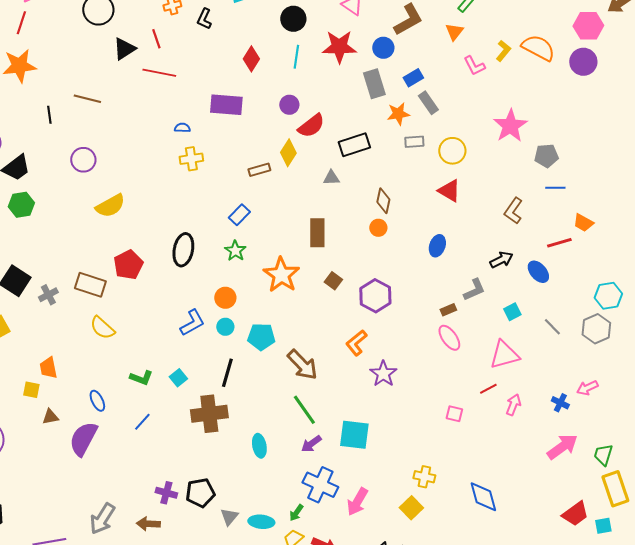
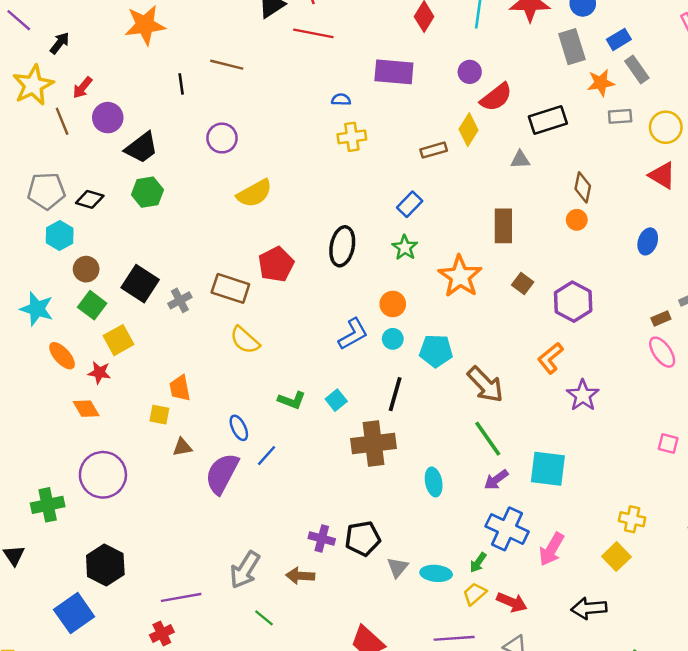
blue line: (142, 422) -> (266, 456), moved

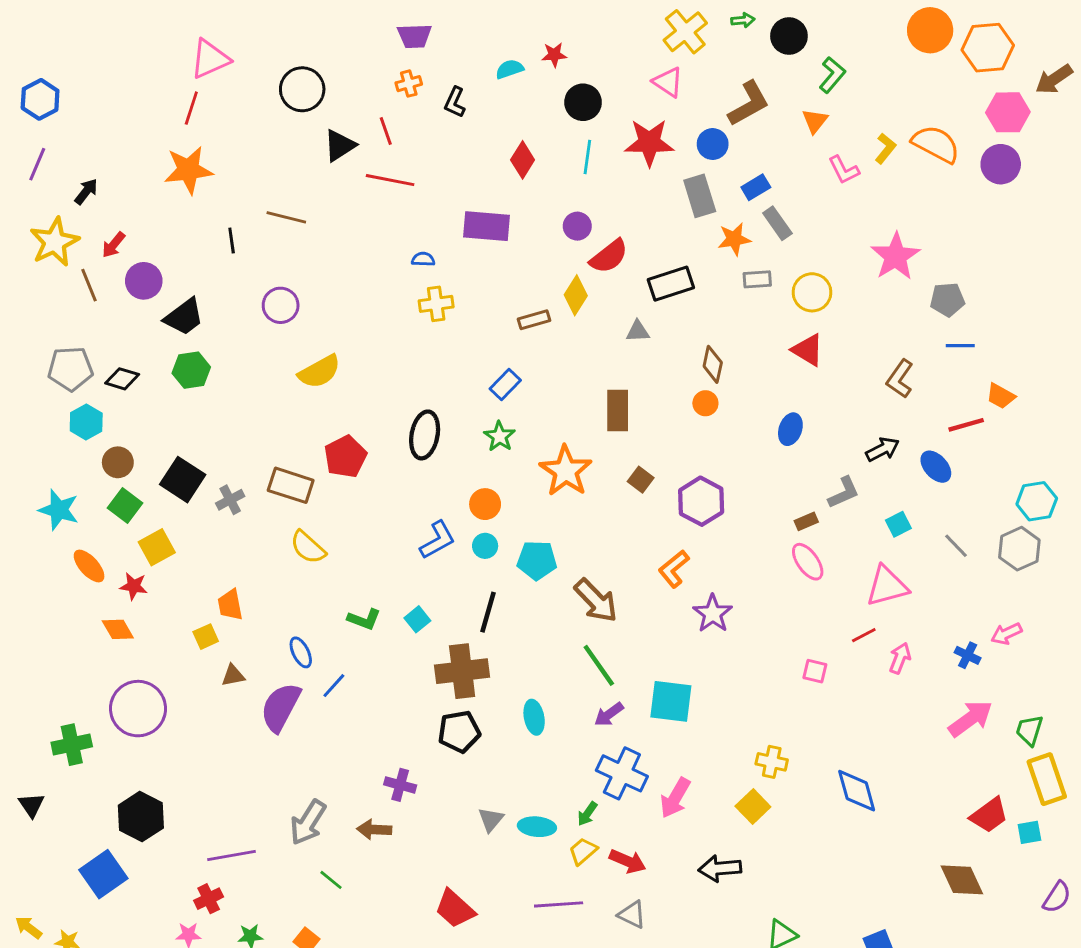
purple line: (19, 20) -> (37, 164), turned 72
yellow square: (159, 415) -> (206, 637), turned -35
black pentagon: (363, 539) -> (459, 732), moved

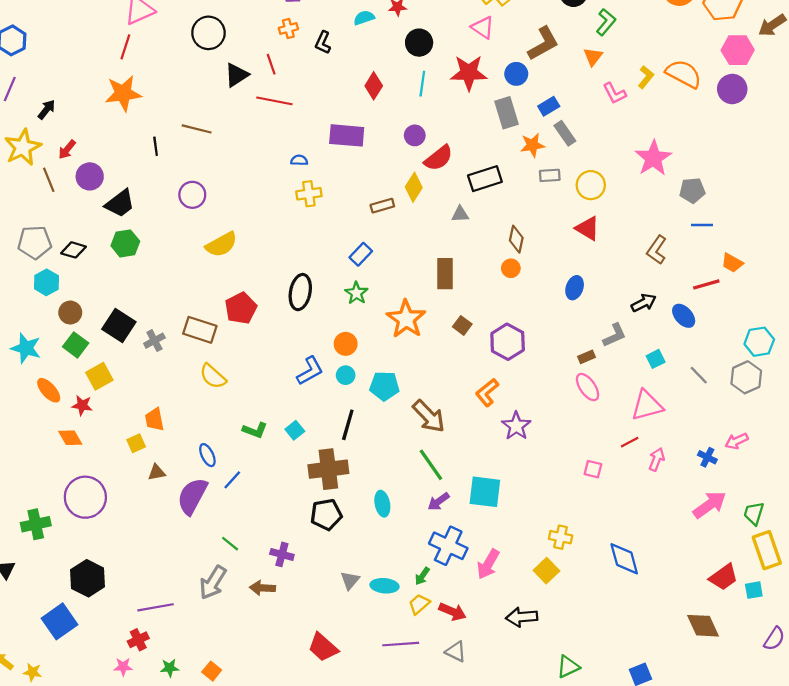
green line: (331, 880) -> (230, 544), moved

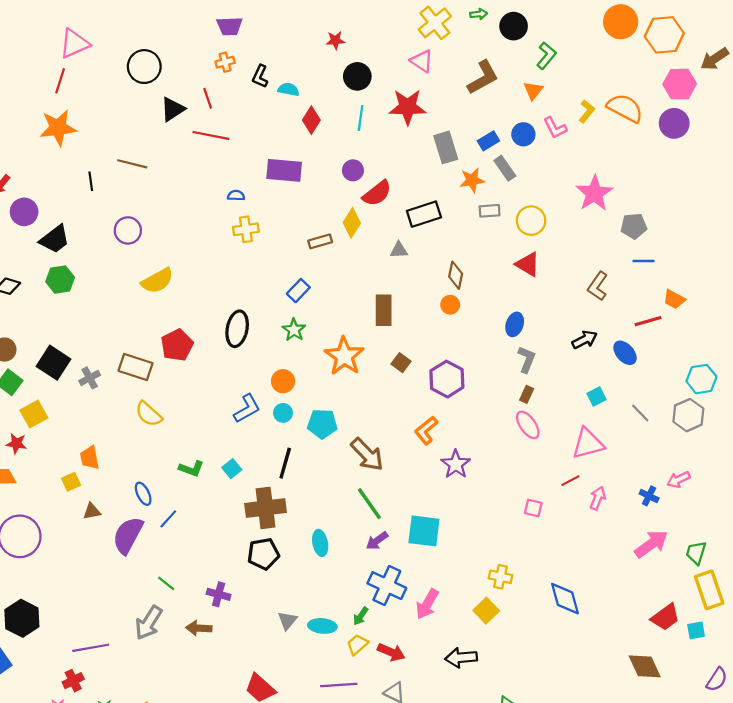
cyan semicircle: (364, 18) -> (288, 89), moved, turned 30
blue circle: (516, 74) -> (523, 134), moved
gray L-shape: (615, 335) -> (527, 359), moved, turned -44
brown rectangle: (586, 357) -> (527, 394), turned -42

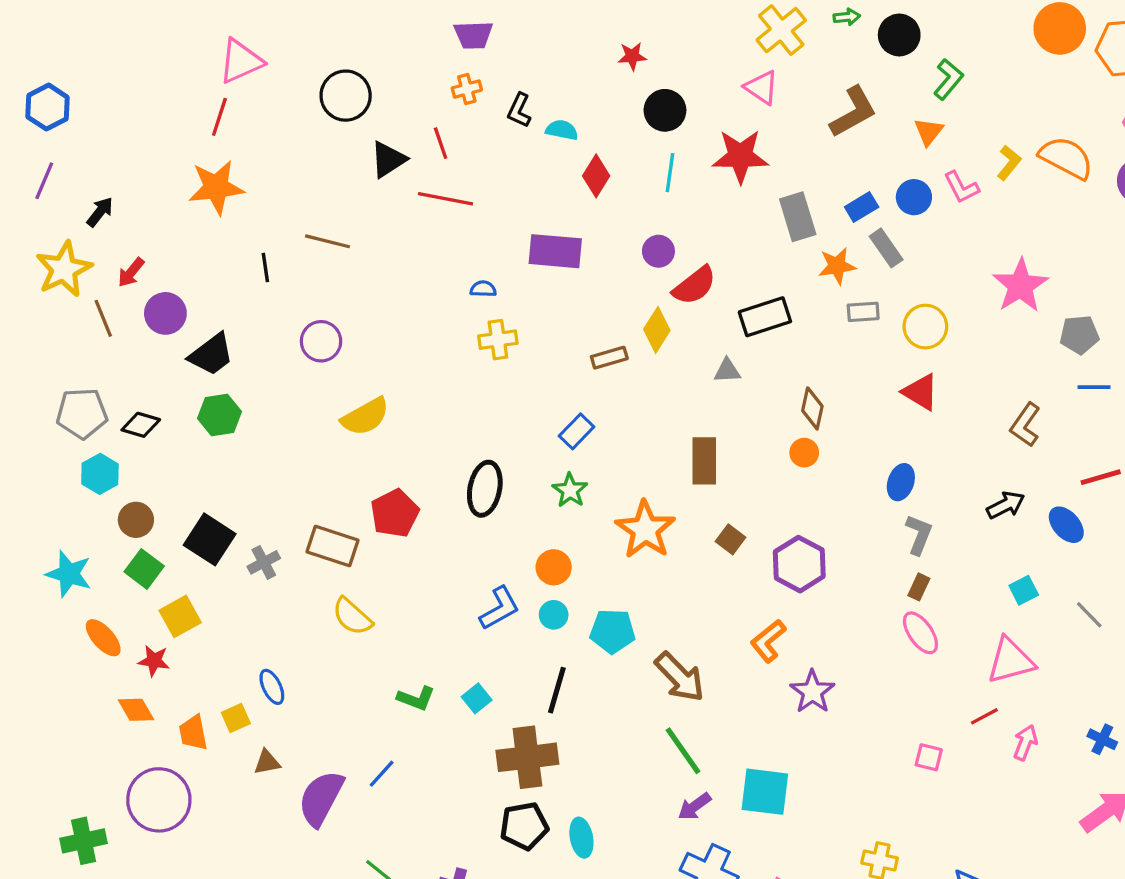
orange trapezoid: (90, 458) -> (193, 733), moved
blue ellipse: (143, 494) -> (272, 687), moved
cyan ellipse: (320, 543) -> (581, 838), moved

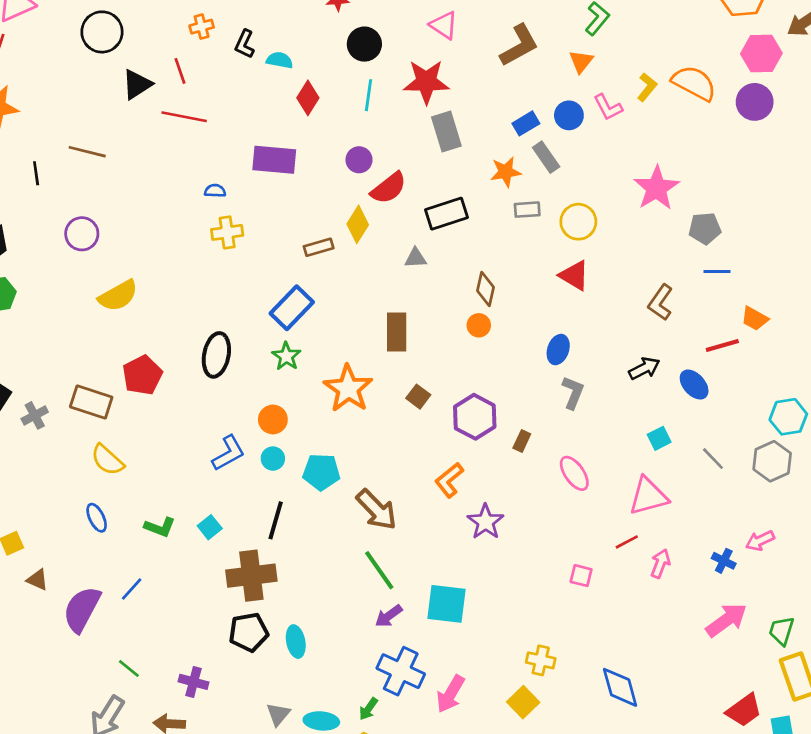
gray rectangle: (798, 217) -> (446, 132), moved
blue rectangle: (577, 431) -> (292, 308), size x1.5
brown rectangle: (919, 587) -> (522, 441), moved
blue ellipse: (272, 687) -> (97, 518), moved
brown triangle: (267, 762) -> (37, 580), turned 35

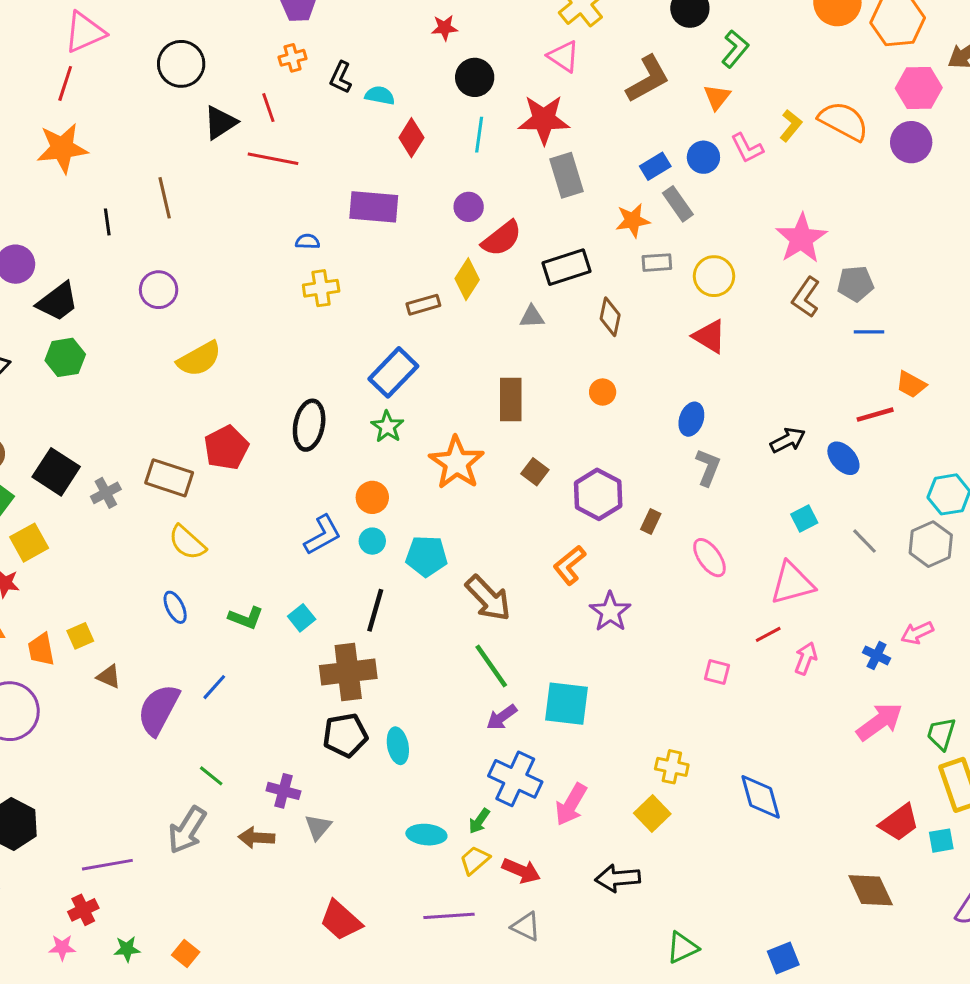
brown line: (87, 152) -> (165, 198), turned 63
brown diamond: (486, 289) -> (610, 317), moved
brown L-shape: (660, 302) -> (806, 297), moved
gray triangle: (278, 714) -> (318, 827), moved

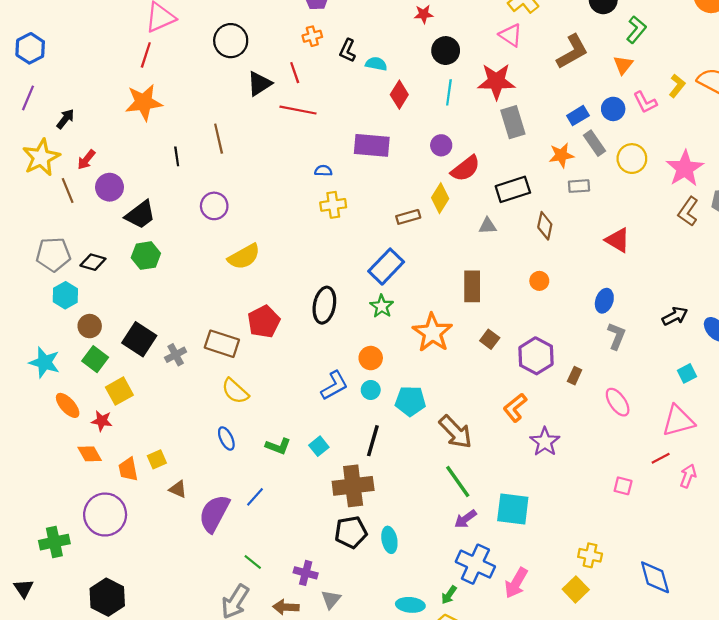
yellow circle: (714, 276) -> (632, 159), moved

